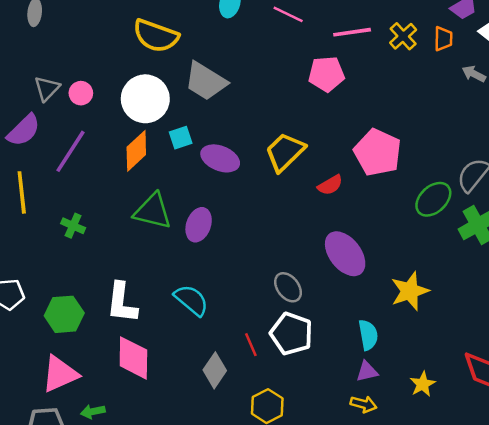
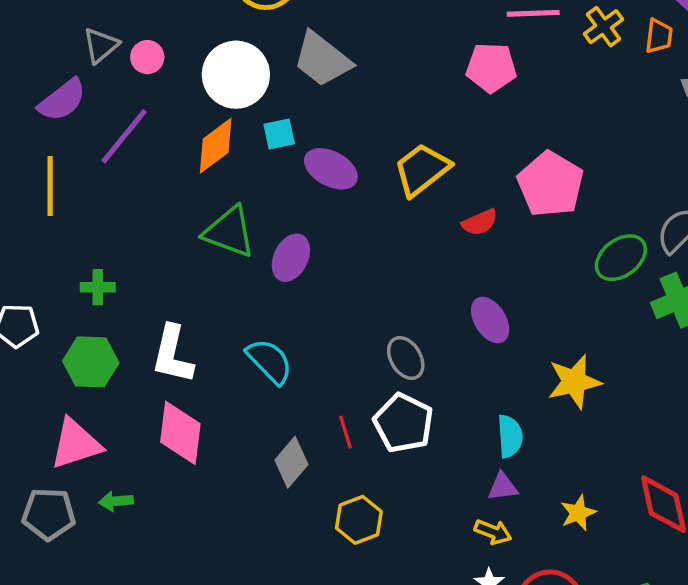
green cross: (73, 226) -> (98, 287), moved, turned -30
purple ellipse: (345, 254) -> (490, 320), size x0.7

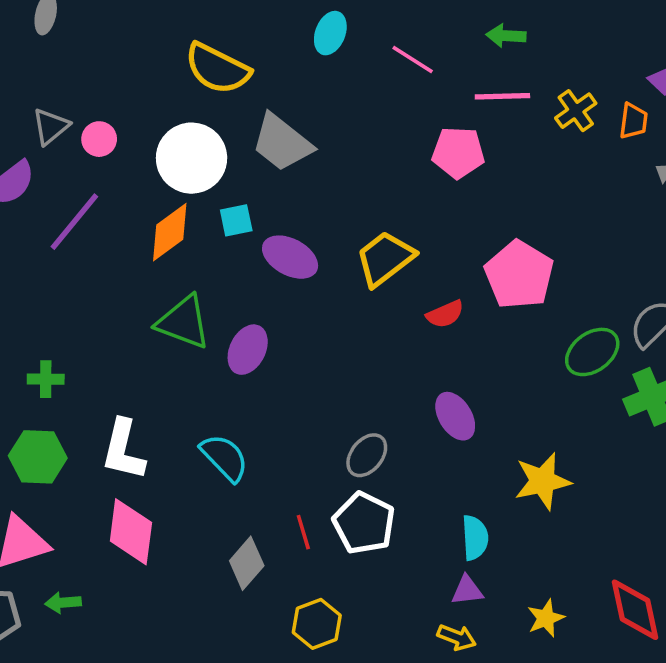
gray ellipse: (406, 358) -> (367, 455), turned 69

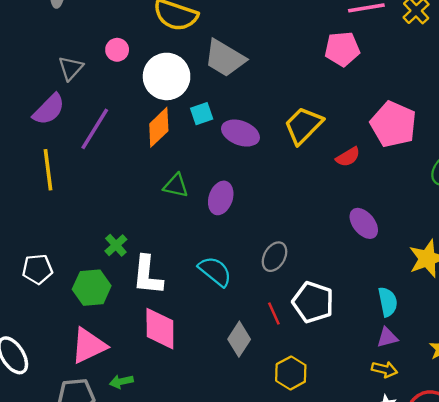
pink circle: (99, 139) -> (117, 50), moved
green triangle: (183, 322) -> (176, 186), size x0.7
green cross: (46, 379) -> (116, 245), moved, turned -35
gray ellipse: (367, 455) -> (275, 257), moved

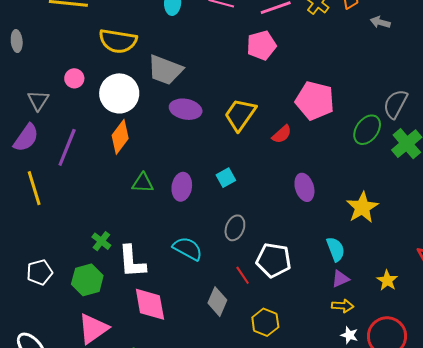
cyan square: (202, 114) -> (226, 178), moved
purple ellipse: (240, 133) -> (186, 109), moved
purple ellipse: (364, 223) -> (304, 187), turned 32

